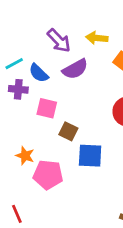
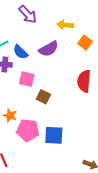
purple arrow: (59, 41) -> (28, 14), moved
blue square: (90, 156) -> (54, 135), moved

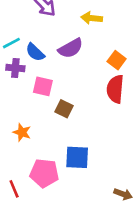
orange square: (85, 43) -> (117, 60), moved
pink pentagon: (28, 130) -> (44, 173), moved

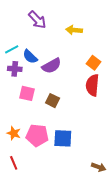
purple semicircle: (71, 48) -> (52, 66), moved
pink square: (43, 86) -> (27, 93), moved
orange star: (22, 132) -> (14, 133), moved
pink pentagon: (44, 173) -> (37, 135), moved

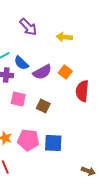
orange square: (93, 63) -> (65, 72), moved

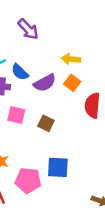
yellow arrow: (64, 37) -> (71, 59), moved
pink pentagon: (28, 140) -> (28, 180), moved

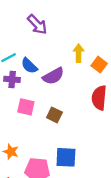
yellow arrow: (71, 59) -> (79, 53), turned 84
orange square: (72, 83) -> (99, 65), moved

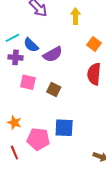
yellow arrow: (79, 53) -> (75, 16), moved

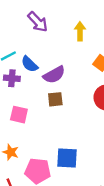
pink square: (28, 82) -> (19, 115), moved
brown square: (54, 89) -> (55, 99), moved, turned -32

